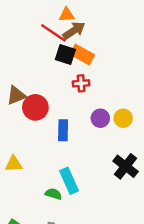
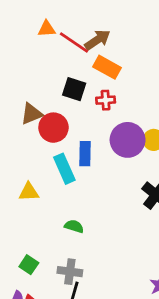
orange triangle: (67, 15) -> (47, 29), moved
black square: (65, 55) -> (74, 89), moved
purple circle: (100, 118) -> (128, 140), size x1.6
cyan rectangle: (69, 181) -> (64, 169), moved

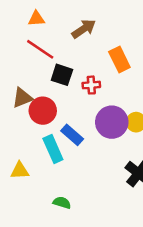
red line: (74, 43) -> (40, 49), moved
orange rectangle: (107, 67) -> (119, 60), moved, turned 35
blue rectangle: (85, 154) -> (72, 135), turned -50

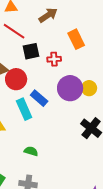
black square: (62, 75) -> (31, 51), turned -30

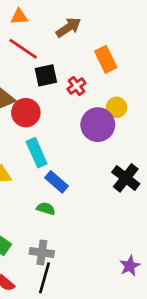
red cross: (54, 59) -> (76, 86), turned -32
yellow circle: (89, 88) -> (116, 107), moved
blue rectangle: (39, 98) -> (56, 182), moved

